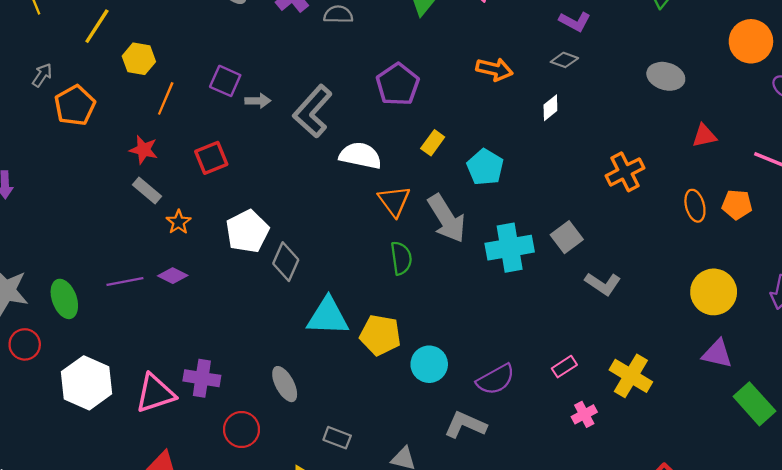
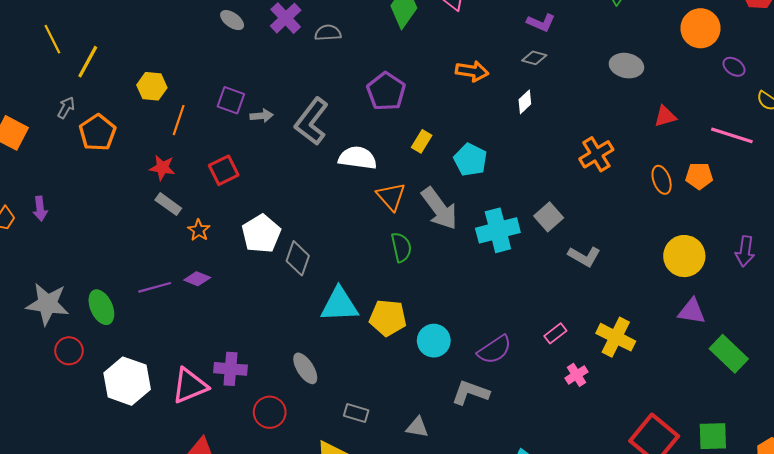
yellow line: (97, 26) -> (88, 62), moved

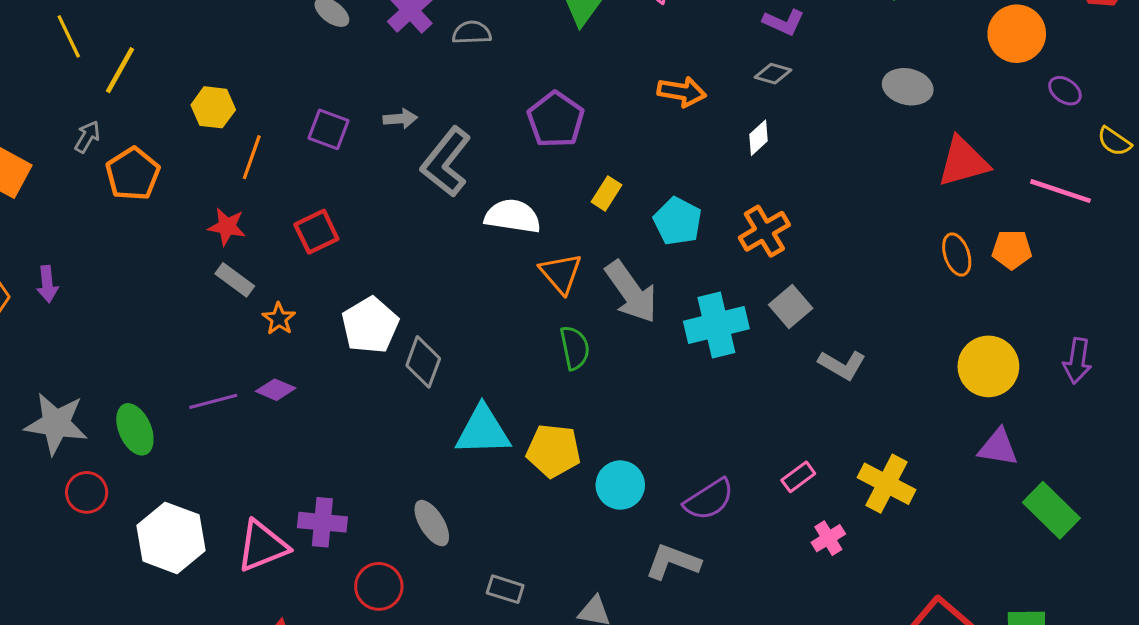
gray arrow: (262, 116) -> (400, 119), moved
red triangle: (665, 116) -> (963, 162), size x1.6
orange cross: (596, 154) -> (764, 231), moved

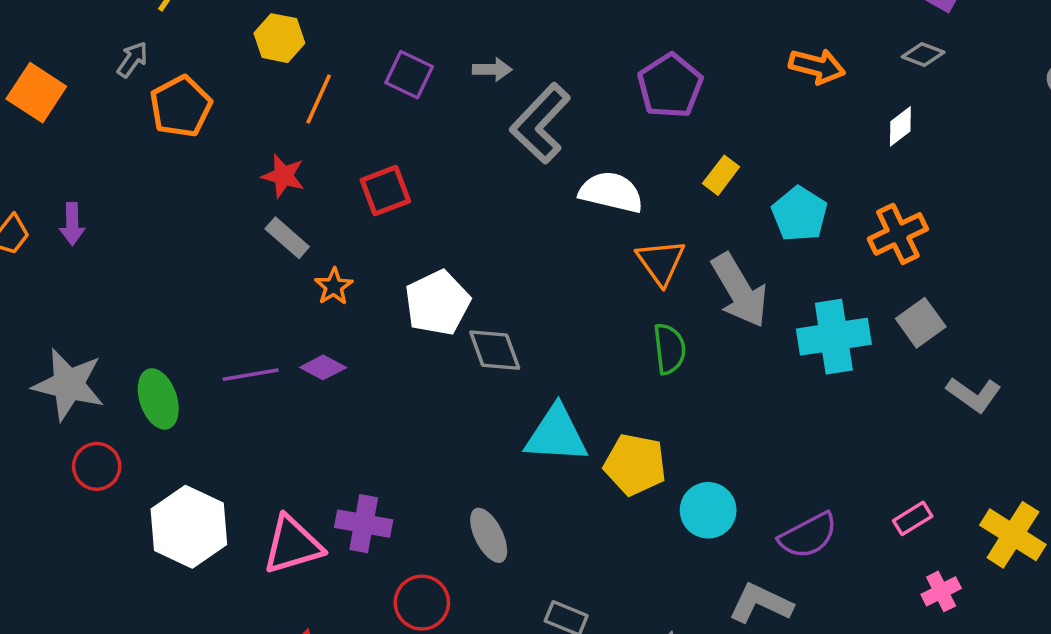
gray diamond: (423, 362) -> (495, 350), turned -45

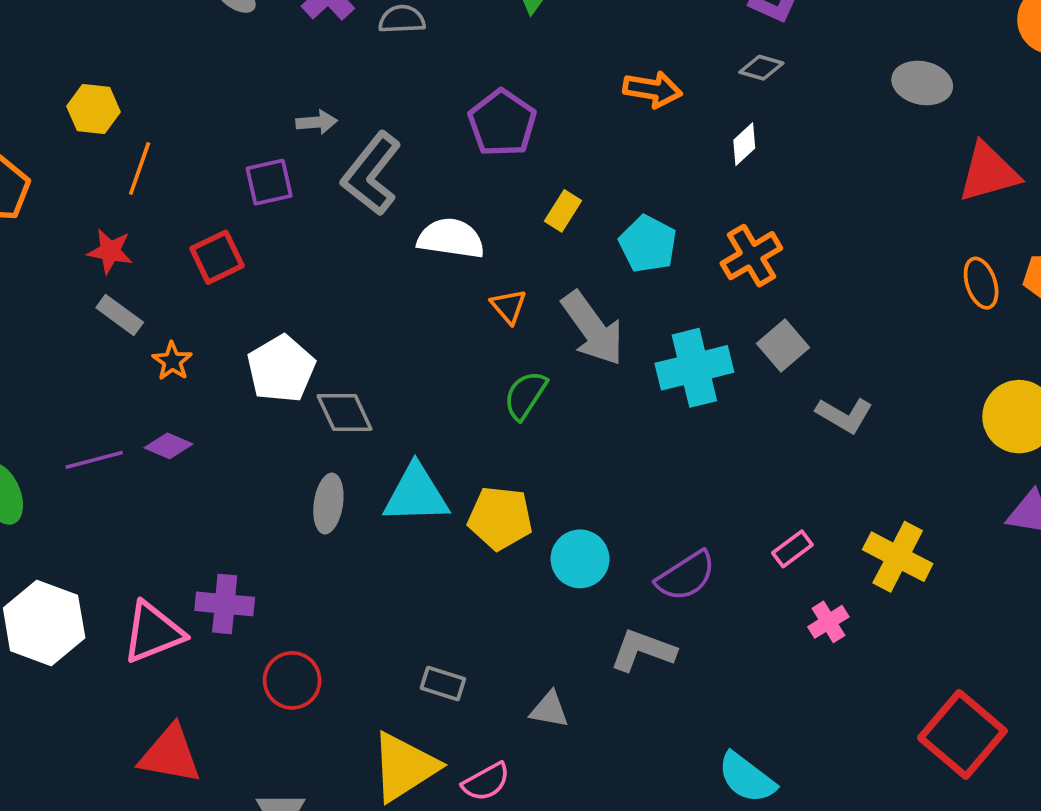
purple square: (409, 75) -> (269, 182), moved, turned -33
orange triangle: (661, 262) -> (509, 306), size x0.7
green semicircle: (669, 349) -> (525, 395), turned -135
gray ellipse: (489, 535) -> (328, 504), moved, turned 40

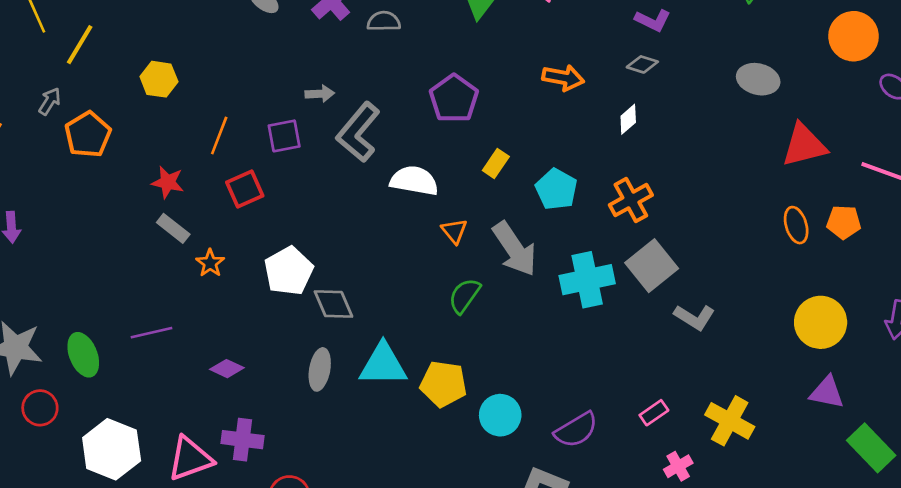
orange line: (140, 169) -> (219, 135), moved
gray square: (783, 346) -> (652, 266), size x1.4
purple diamond: (169, 446) -> (227, 369), moved

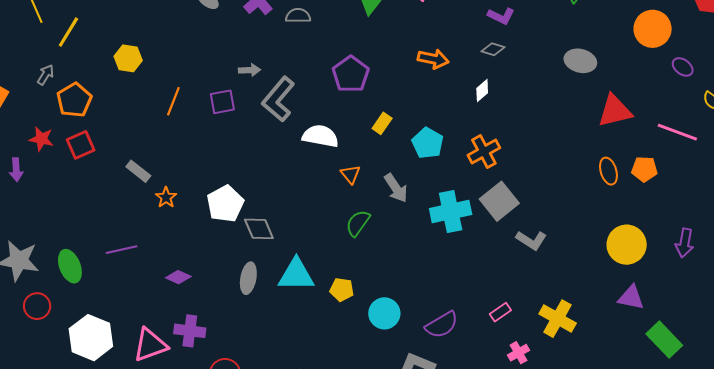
red star: (168, 182) -> (41, 139), moved
red square: (245, 189) -> (81, 145), moved
gray arrow: (515, 249) -> (396, 188), size x0.7
yellow pentagon: (443, 384) -> (342, 290), size x0.7

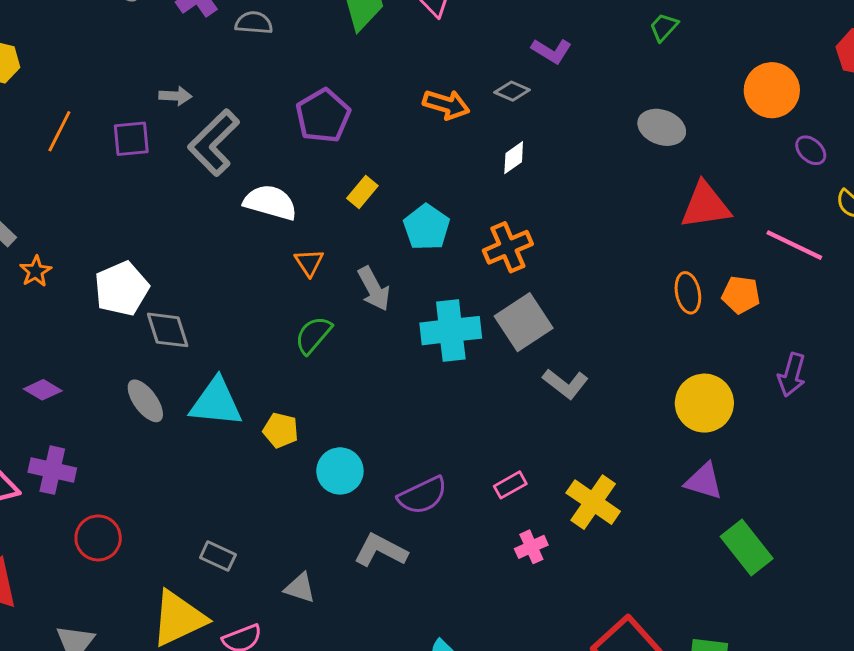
gray diamond: (493, 49) -> (512, 91), moved
purple arrow: (685, 243) -> (792, 375), moved
gray ellipse: (248, 278) -> (145, 401), turned -52

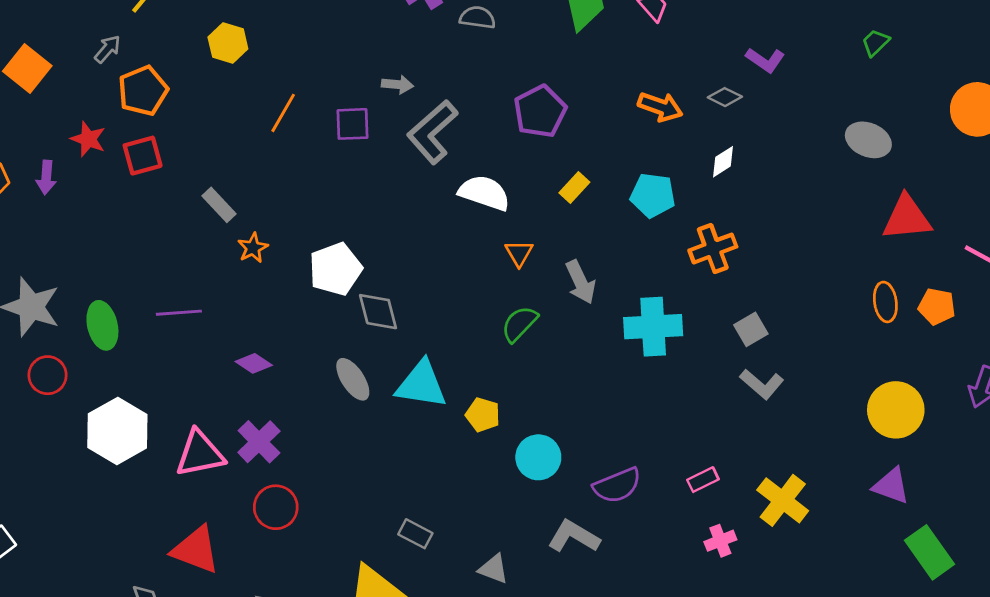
cyan pentagon: (427, 227) -> (653, 195), moved, turned -30
gray square: (524, 322) -> (751, 329), moved, size x0.6
purple cross: (52, 470) -> (259, 442), turned 30
red circle: (98, 538) -> (276, 507), moved

